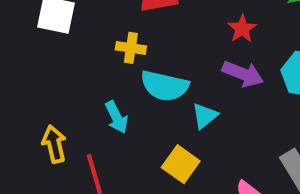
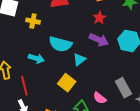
yellow cross: (131, 48) -> (33, 21), moved
cyan arrow: (117, 117) -> (36, 58), turned -49

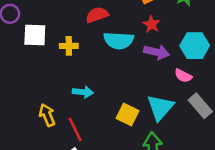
cyan semicircle: (60, 44) -> (119, 40), moved
cyan triangle: (79, 59) -> (160, 107), moved, size x1.6
pink semicircle: (100, 98) -> (183, 76), moved

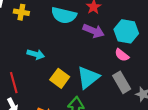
pink semicircle: (183, 76) -> (122, 55), moved
cyan arrow: (83, 92) -> (36, 54), moved

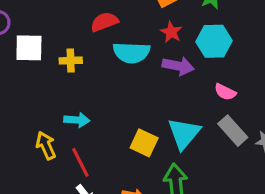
cyan hexagon: (126, 31) -> (214, 41), moved
cyan arrow: (36, 54) -> (77, 120), moved

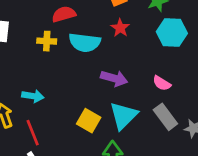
cyan hexagon: (214, 41) -> (172, 33), moved
yellow cross: (71, 61) -> (47, 41), moved
purple arrow: (178, 66) -> (114, 78), moved

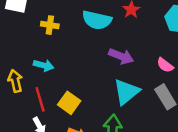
yellow cross: (47, 41) -> (50, 25), moved
yellow square: (89, 121) -> (69, 103), moved

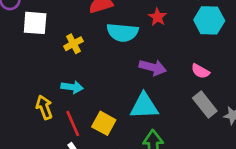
yellow cross: (50, 25) -> (73, 44), turned -30
cyan triangle: (126, 92) -> (144, 106), moved, turned 44

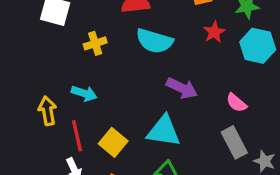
red star: (157, 17) -> (214, 32), moved

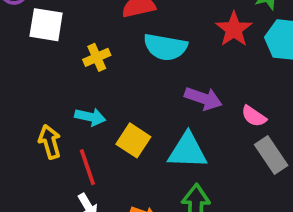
red star: (214, 32) -> (234, 29), size x1.4
pink semicircle: (236, 103) -> (254, 116), moved
yellow square: (113, 142) -> (133, 140), moved

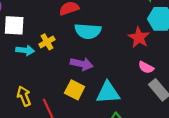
red star: (234, 29) -> (139, 37), moved
purple arrow: (203, 98) -> (82, 64), moved
cyan arrow: (90, 117) -> (25, 50), moved

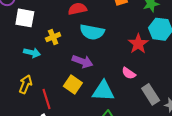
cyan arrow: (25, 50) -> (32, 53), moved
pink semicircle: (146, 67) -> (129, 73), moved
yellow arrow: (24, 96) -> (26, 84), turned 36

